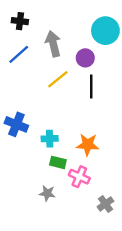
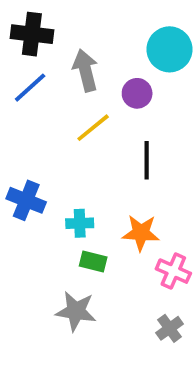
black cross: (20, 21) -> (32, 34), size x1.5
black line: (91, 86) -> (147, 160), moved
pink cross: (79, 177) -> (173, 271), moved
gray star: (47, 193) -> (76, 311), size x1.5

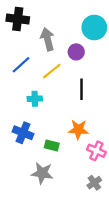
blue line: (30, 88) -> (21, 65), moved
blue cross: (26, 200) -> (23, 133), moved
cyan cross: (80, 223) -> (35, 99), moved

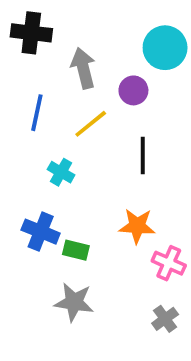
blue line: (21, 65) -> (37, 113), turned -36
cyan cross: (35, 99) -> (61, 172), turned 32
green rectangle: (52, 145) -> (76, 250), moved

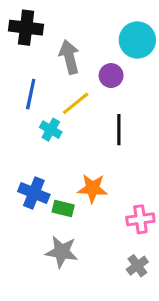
cyan cross: (61, 172) -> (51, 130), moved
orange star: (137, 226) -> (93, 188), moved
pink cross: (169, 263) -> (140, 219), turned -32

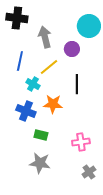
orange star: (93, 188) -> (53, 104), moved
blue cross: (34, 193) -> (26, 111), moved
pink cross: (140, 219) -> (81, 142), moved

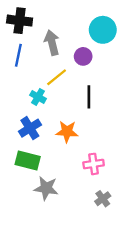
blue line: (20, 61) -> (18, 55), moved
orange star: (53, 104) -> (67, 132), moved
blue cross: (26, 111) -> (30, 128), turned 36
green rectangle: (41, 135) -> (28, 160), moved, size x1.5

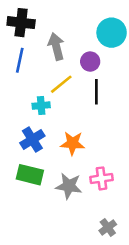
cyan cross: (38, 97) -> (41, 106), turned -35
black line: (89, 97) -> (96, 92), moved
gray star: (46, 188) -> (69, 186), moved
gray cross: (103, 199) -> (108, 227), moved

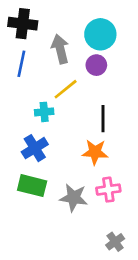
cyan circle: (112, 33) -> (100, 34), moved
black line: (96, 92) -> (103, 119), moved
orange star: (73, 143) -> (95, 152), moved

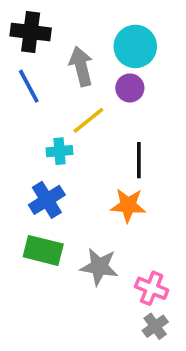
blue line: (21, 64) -> (29, 86), turned -40
pink cross: (108, 190) -> (152, 288), moved, turned 30

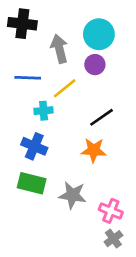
blue line: (29, 86) -> (28, 78), moved, turned -60
black line: (139, 160) -> (102, 117), turned 55
blue cross: (47, 200) -> (34, 146), turned -35

